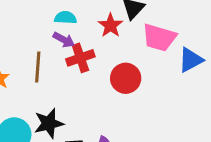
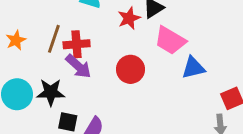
purple arrow: (64, 40) -> (78, 66), moved, size x1.4
red cross: (80, 58) -> (77, 44), moved

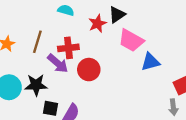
red cross: (77, 44) -> (68, 48), moved
red circle: (130, 69) -> (89, 70), moved

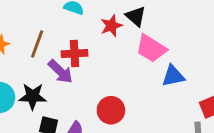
black triangle: (117, 15) -> (136, 16), turned -48
red circle: (89, 70) -> (111, 110), moved

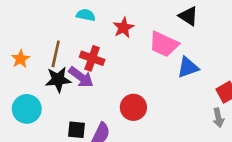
black triangle: (136, 16) -> (188, 16), moved
red cross: (74, 54) -> (92, 58), turned 30
black star: (33, 96) -> (58, 80), moved

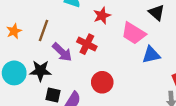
red cross: (92, 58) -> (87, 44), moved
black star: (58, 80) -> (40, 71), moved

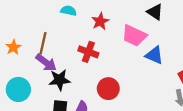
purple arrow: (62, 52) -> (46, 63), moved
blue triangle: (151, 55) -> (154, 55), turned 42
black star: (40, 71) -> (59, 80), moved

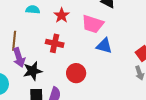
blue triangle: (154, 55) -> (104, 46), moved
purple arrow: (46, 63) -> (19, 57), turned 42

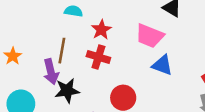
red star: (62, 15) -> (101, 30), moved
brown line: (14, 41) -> (62, 51), moved

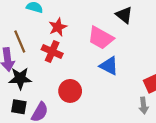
brown line: (62, 51) -> (20, 42), turned -40

